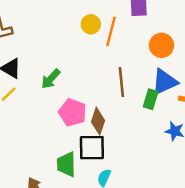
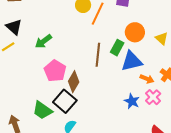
green rectangle: (151, 99) -> (117, 48), moved
black square: (92, 148) -> (65, 101), turned 30
green trapezoid: (66, 164) -> (42, 110), turned -65

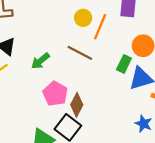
brown line: (98, 55) -> (80, 53), moved, turned -65

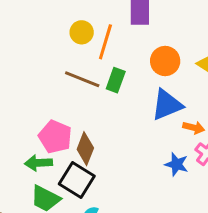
green arrow: (40, 61) -> (38, 163), moved, turned 42
green rectangle: (124, 64) -> (116, 80), moved

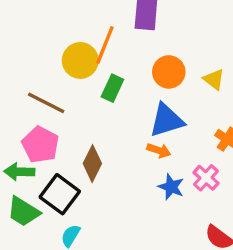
yellow circle: (82, 32) -> (80, 60), moved, size x1.4
brown line: (82, 79) -> (46, 103), moved
orange arrow: (194, 128) -> (159, 150), moved
brown diamond: (85, 149) -> (92, 164), moved

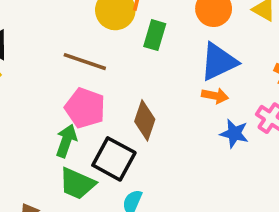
green arrow: (19, 172) -> (66, 141), turned 116

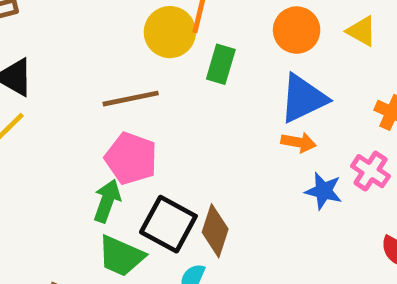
brown line: (85, 62) -> (131, 99), turned -30
brown diamond: (145, 120) -> (215, 231), moved

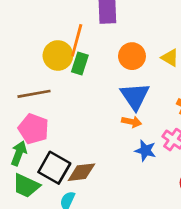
green rectangle: (221, 64) -> (80, 64), moved
blue triangle: (303, 98) -> (135, 96), turned -40
brown diamond: (215, 231) -> (81, 172), turned 64

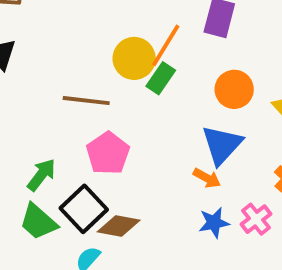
pink pentagon: (33, 129) -> (108, 153), moved
blue star: (145, 151) -> (214, 223), turned 30

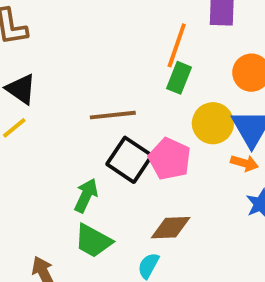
yellow circle: (134, 58) -> (213, 123), moved
pink pentagon: (108, 153) -> (170, 159), moved
black square: (84, 209) -> (129, 160), moved

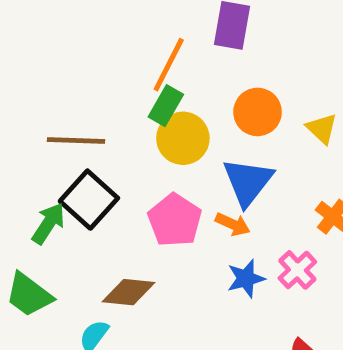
yellow circle: (213, 123) -> (183, 138), moved
pink pentagon: (170, 159) -> (175, 220), moved
green arrow: (86, 195) -> (48, 223), moved

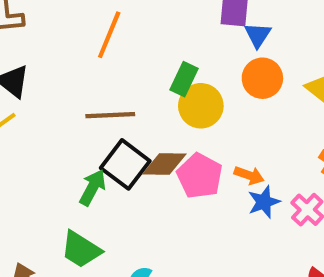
orange line: (169, 65) -> (109, 35), moved
blue triangle: (248, 182) -> (258, 35), moved, size x0.6
blue star: (246, 278) -> (264, 202), moved
brown diamond: (129, 292) -> (164, 164), moved

